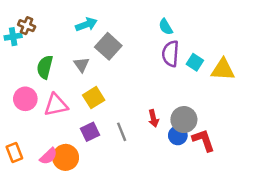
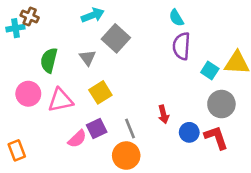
cyan square: (195, 62) -> (210, 71), moved
gray circle: (184, 120) -> (221, 104), moved
pink semicircle: (48, 156) -> (77, 139), moved
orange circle: (66, 157) -> (126, 156), moved

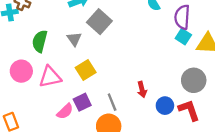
purple semicircle: (182, 46) -> (182, 17), moved
cyan square: (210, 71) -> (183, 37), moved

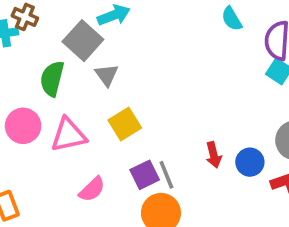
gray square: (99, 22) -> (83, 41), moved
purple square: (82, 102) -> (145, 175), moved
blue circle: (165, 106) -> (250, 162), moved

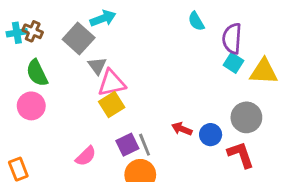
brown cross: (25, 17) -> (33, 31), moved
green semicircle: (52, 79) -> (37, 73), moved, turned -40
pink triangle: (68, 135) -> (112, 83), moved
red arrow: (214, 155) -> (182, 129), turned 126

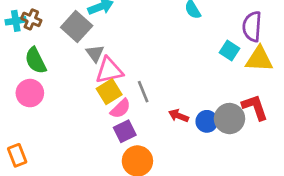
purple semicircle: (232, 38) -> (252, 27), moved
gray circle: (246, 117) -> (229, 119), moved
gray line: (145, 145) -> (143, 92), moved
red L-shape: (241, 155) -> (255, 107), moved
pink semicircle: (86, 156) -> (120, 109), moved

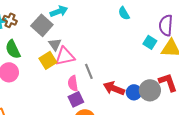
yellow square: (109, 92) -> (48, 60), moved
pink semicircle: (120, 109) -> (73, 83), turned 126
red arrow: (179, 116) -> (114, 88), size x1.5

